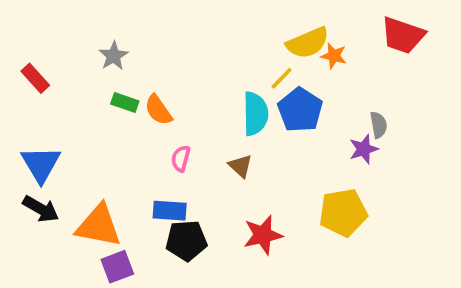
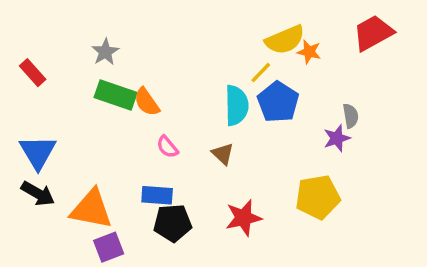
red trapezoid: (403, 35) -> (373, 33), turned 132
green rectangle: (125, 102) -> (116, 95), size x1.6
pink semicircle: (181, 158) -> (167, 147), turned -55

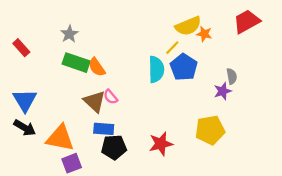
brown triangle: (223, 154) -> (95, 101), moved, size x1.5

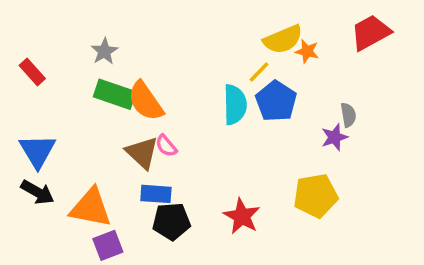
orange semicircle: (97, 67) -> (146, 101), size x1.4
red star: (161, 144) -> (242, 216), turned -30

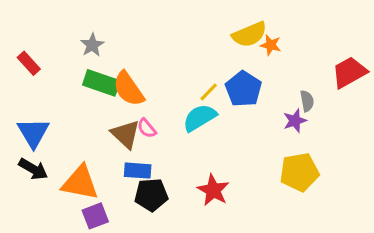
red trapezoid: (371, 32) -> (349, 72), moved
yellow line: (259, 72) -> (209, 92), moved
cyan semicircle: (235, 105) -> (200, 118), moved, turned -120
yellow pentagon: (316, 196) -> (299, 172), moved

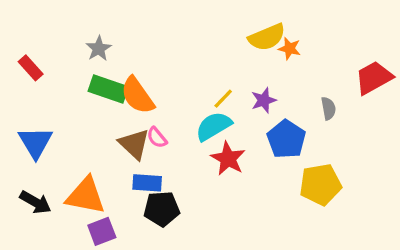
blue pentagon: (243, 89) -> (286, 139), moved
purple star: (295, 121) -> (264, 100), moved
black arrow: (33, 169) -> (35, 202), moved
red star: (213, 190) -> (228, 159), moved

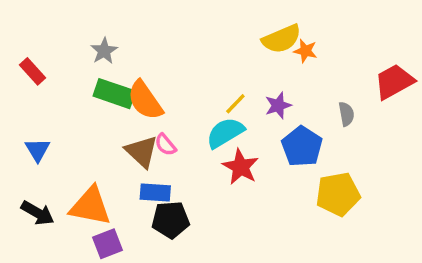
blue triangle: (35, 142) -> (38, 150), size x0.7

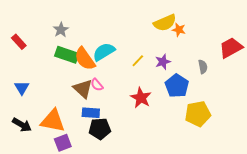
cyan semicircle: (225, 133) -> (104, 52), moved

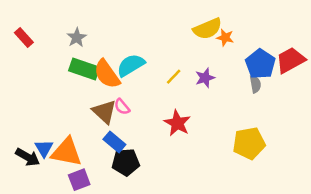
red rectangle: (19, 42) -> (24, 38), moved
blue pentagon: (177, 86) -> (260, 64), moved
blue triangle: (22, 88) -> (44, 148), moved
blue rectangle: (91, 113) -> (114, 142), turned 36

